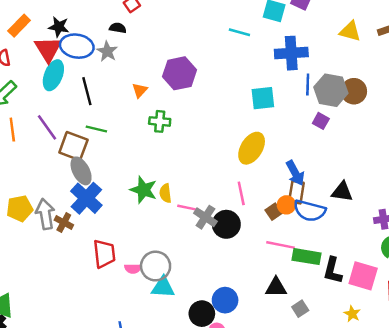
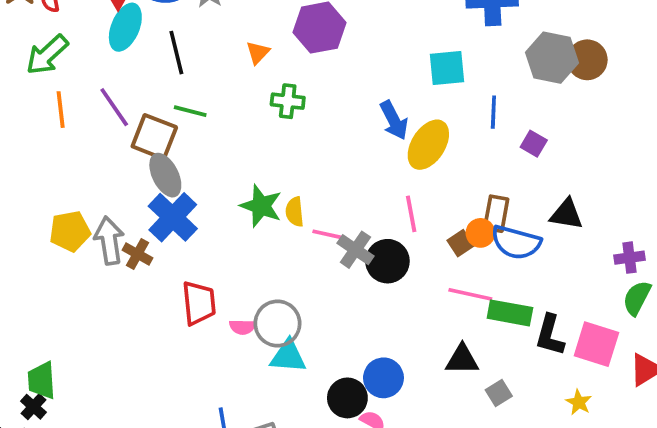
blue line: (308, 84) -> (493, 112), moved
purple square: (321, 121) -> (534, 144), moved
blue arrow: (295, 173) -> (394, 120), moved

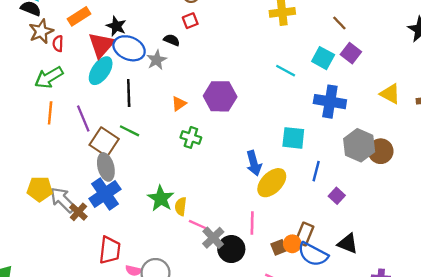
gray arrow: (109, 241) -> (63, 200), turned -48

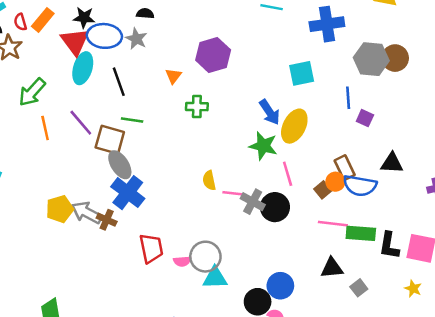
red semicircle: (58, 44) -> (20, 22), moved
blue line: (316, 171) -> (348, 98), moved
green star: (161, 198) -> (263, 146), moved
brown rectangle: (304, 234) -> (345, 168), turned -30

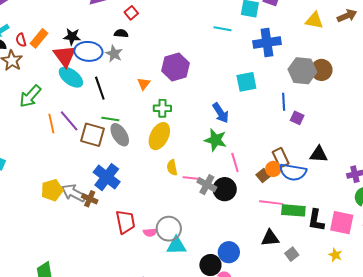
cyan ellipse: (83, 68) -> (71, 77), turned -70
yellow ellipse: (294, 126) -> (159, 136), moved
orange line: (45, 128) -> (51, 123), moved
gray ellipse: (120, 165) -> (120, 135), moved

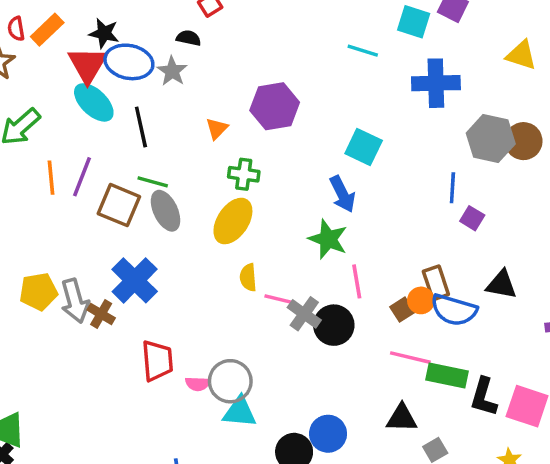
cyan square: (246, 82) -> (364, 147), moved, turned 30
purple line: (69, 121) -> (82, 177), turned 55
gray arrow: (74, 193) -> (75, 301), turned -140

